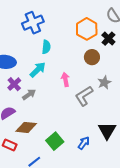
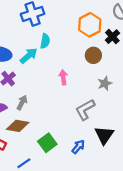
cyan arrow: (38, 70) -> (29, 56), moved
gray arrow: (29, 95) -> (22, 103), moved, turned -32
gray L-shape: (84, 96) -> (85, 110), moved

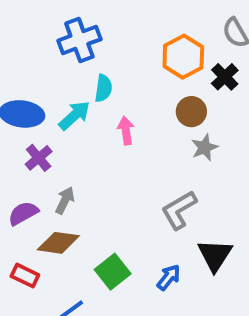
pink arrow: (63, 77) -> (126, 131), moved
gray star: (105, 83) -> (205, 147), moved

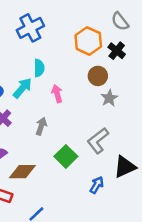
blue cross: (79, 40) -> (30, 28), moved
gray arrow: (65, 200) -> (41, 126), moved
black triangle: (215, 255) -> (125, 167), turned 40
green square: (113, 272) -> (66, 156), moved

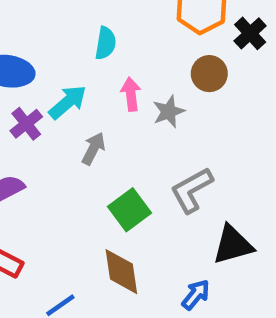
cyan arrow: (23, 88) -> (68, 102), moved
gray star: (109, 98) -> (169, 112), moved
brown diamond: (22, 172) -> (121, 272), moved, turned 72
blue arrow: (97, 185) -> (196, 295), moved

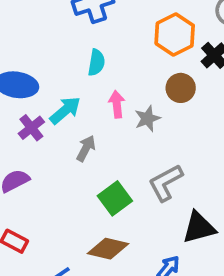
brown diamond: (121, 272) -> (108, 249), turned -69

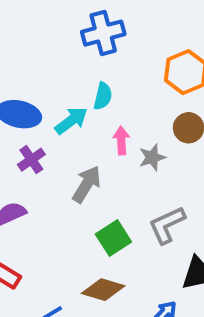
cyan arrow: (65, 110) -> (71, 121), moved
gray arrow: (86, 148) -> (87, 184), size x1.4

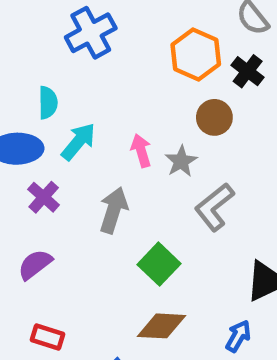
cyan semicircle: (103, 96) -> (48, 103), moved
gray L-shape: (167, 225) -> (214, 207), moved

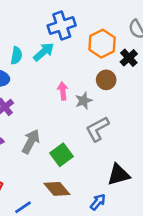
blue cross: (91, 33) -> (62, 25), moved
cyan arrow: (78, 142) -> (44, 52), moved
gray arrow: (114, 210) -> (31, 141), moved
brown diamond: (162, 326) -> (57, 189), turned 36

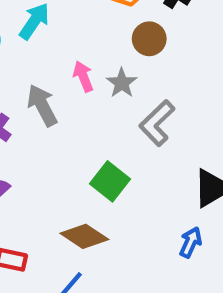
gray arrow: (31, 141) -> (42, 105), moved, turned -40
brown diamond: (57, 189) -> (84, 236), moved

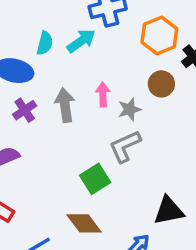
gray L-shape: (157, 123) -> (125, 146), moved
brown diamond: (84, 236) -> (84, 223), moved

